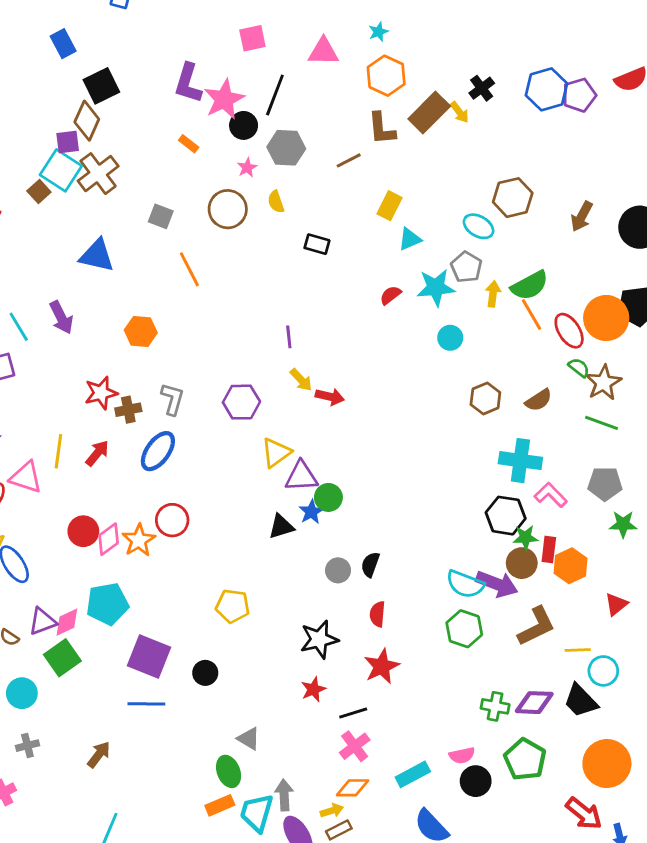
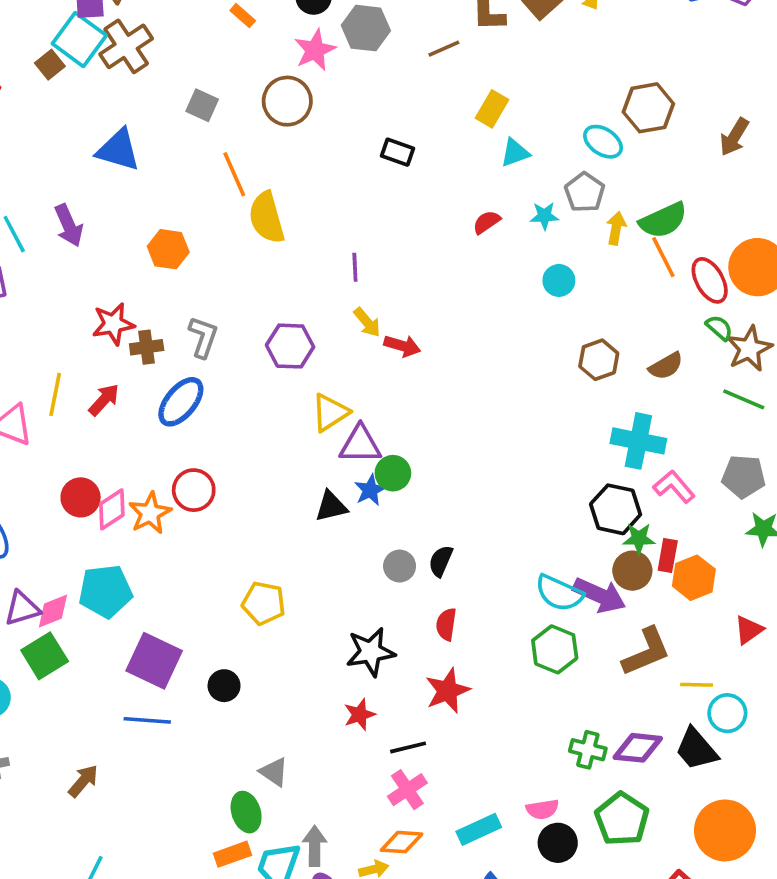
pink star: (247, 168) -> (315, 50), size x1.6
yellow semicircle: (276, 202) -> (267, 218), moved, size x1.8
cyan star: (436, 288) -> (544, 216), size x0.6

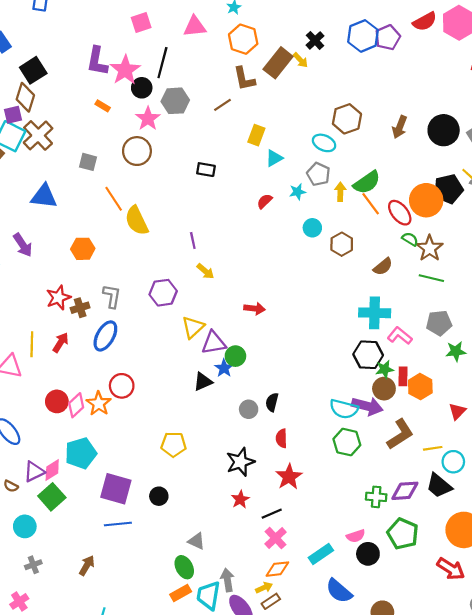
red arrow: (402, 346) -> (255, 309), moved
brown hexagon: (599, 360) -> (342, 244), moved

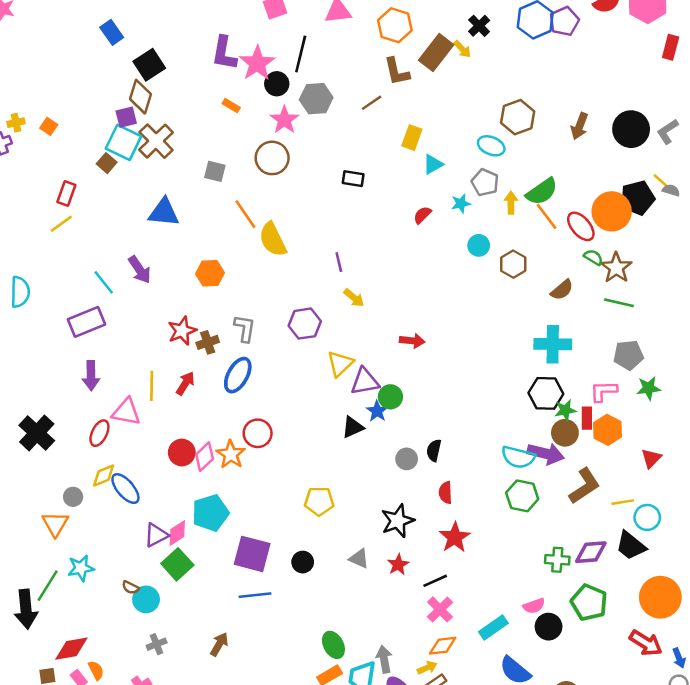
pink L-shape: (400, 336) -> (603, 391), moved, turned -40
brown semicircle: (11, 486) -> (130, 587), moved
gray triangle: (196, 541) -> (359, 559), moved

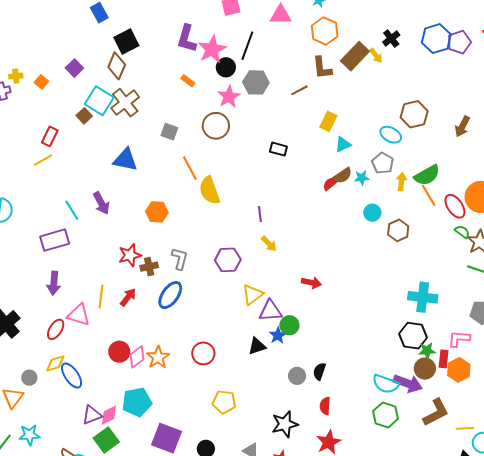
purple square: (126, 117) -> (74, 68), moved, turned -36
brown semicircle: (562, 290) -> (343, 176), moved
red circle: (258, 433) -> (203, 353), moved

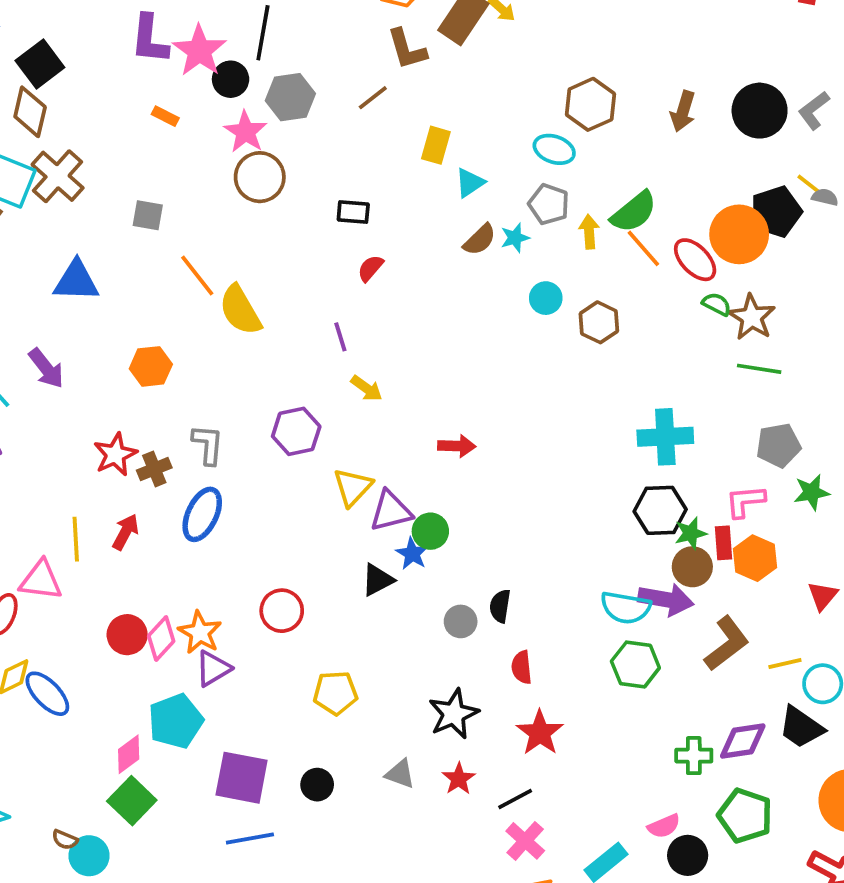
brown circle: (216, 126) -> (260, 177), moved
red semicircle: (330, 184) -> (370, 268), moved
purple triangle: (92, 415) -> (213, 668), moved

